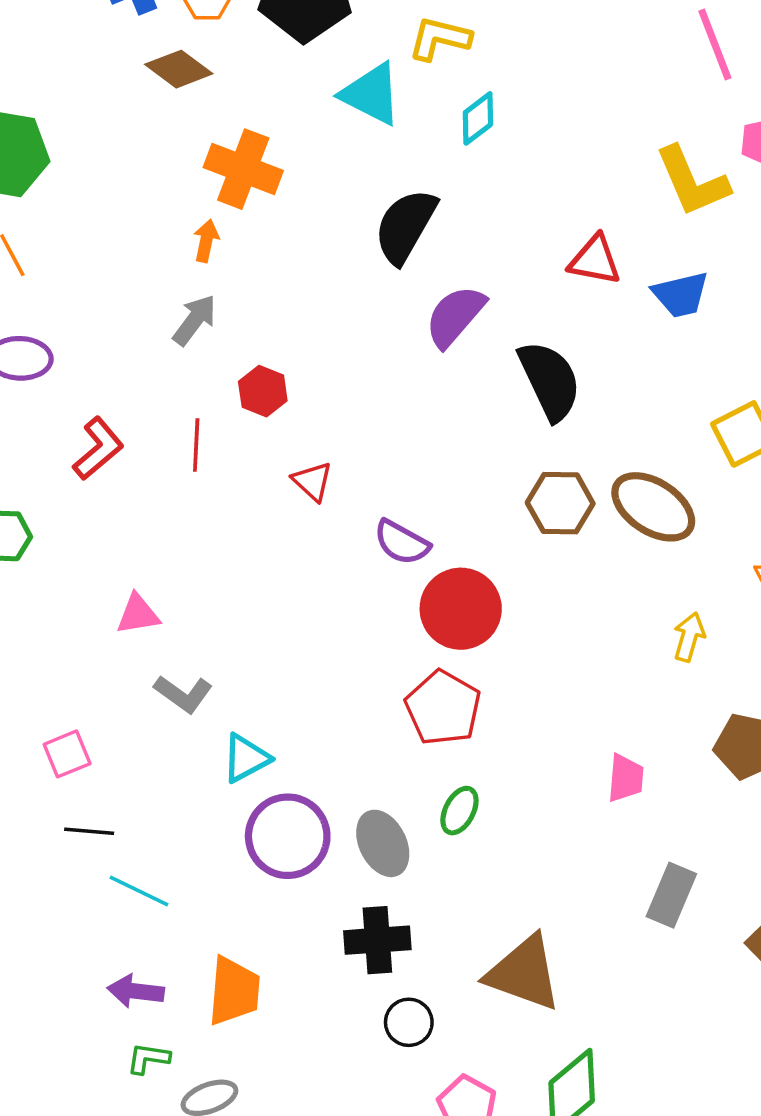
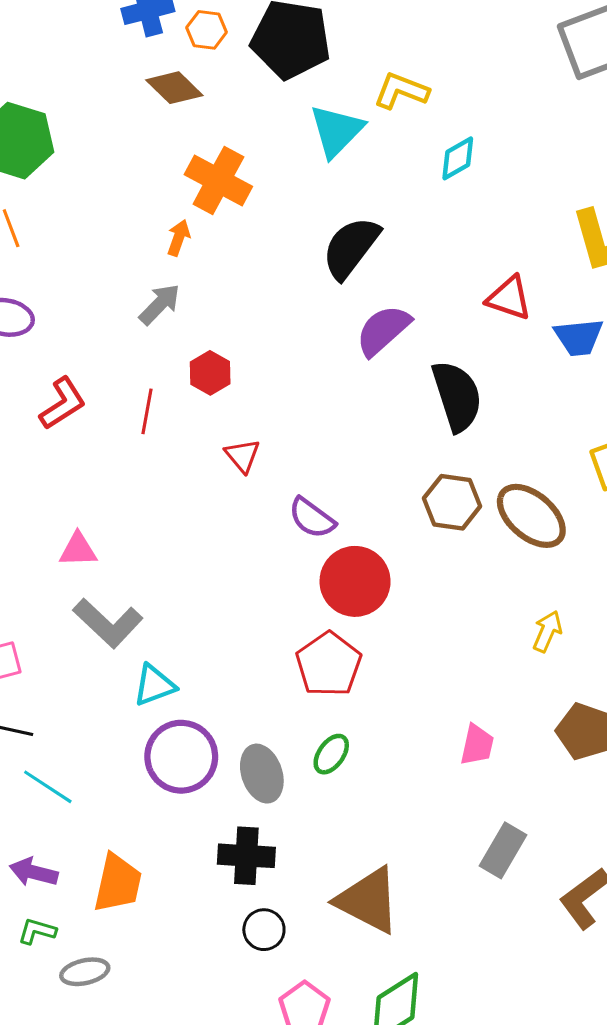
cyan triangle: (371, 94) -> (336, 131), turned 40
cyan diamond: (478, 118) -> (458, 158), moved
gray L-shape: (183, 694) -> (108, 623), size x1.4

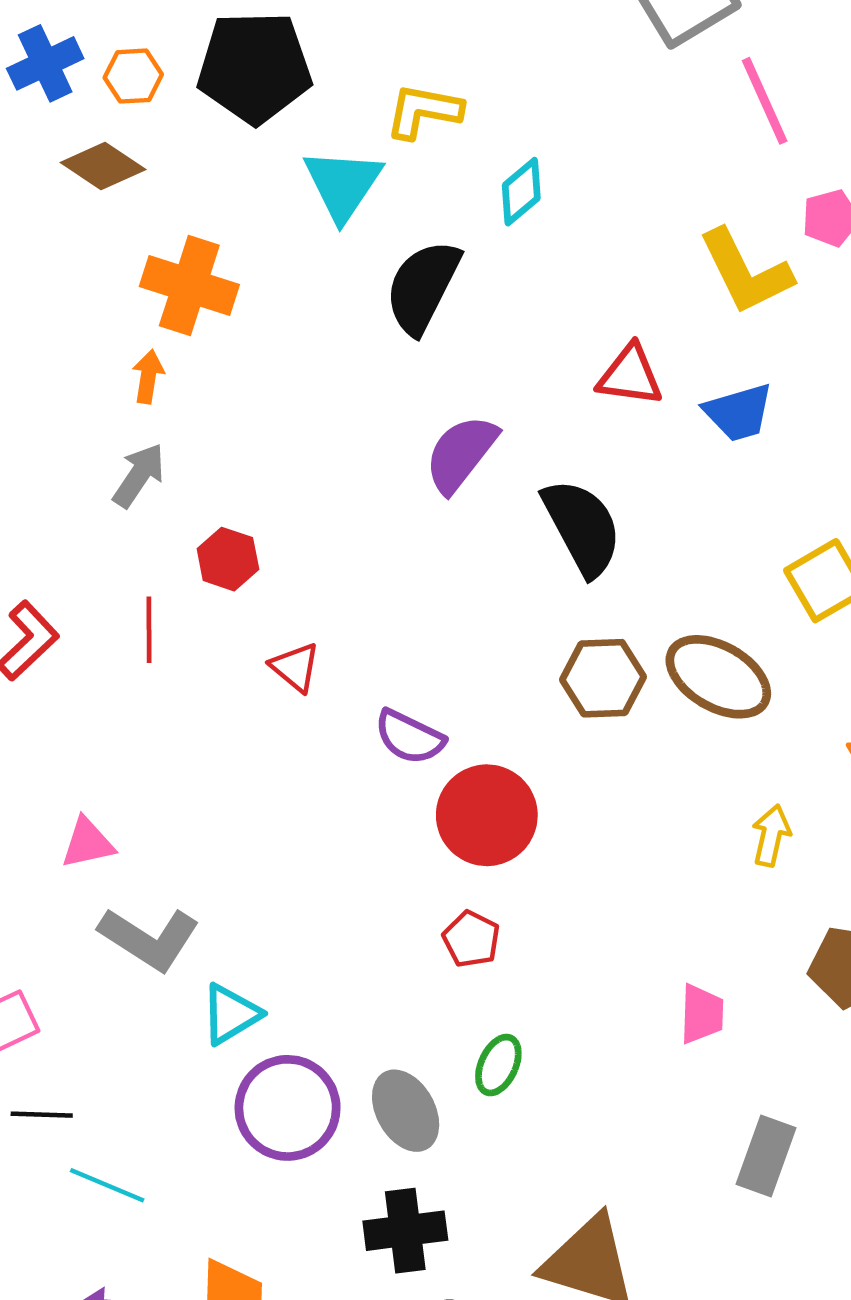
black semicircle: (351, 248) -> (423, 287), moved
red pentagon: (329, 664) -> (471, 939), size x0.6

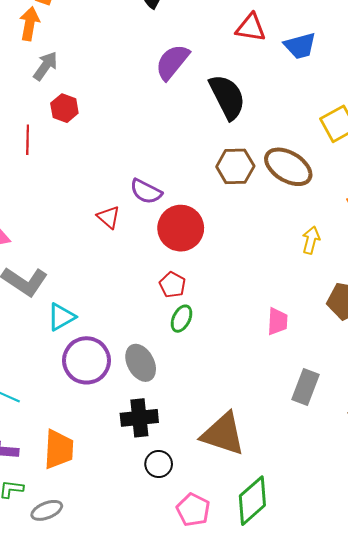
orange arrow: (148, 377) -> (30, 24), size x1.4
gray arrow: (139, 475) -> (45, 66), moved
red triangle: (295, 667) -> (109, 217), moved
green ellipse: (498, 1065) -> (182, 319), moved

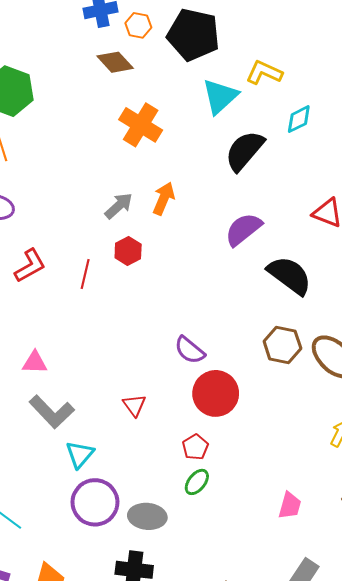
orange arrow: (30, 24) -> (164, 198), moved
black semicircle: (227, 97) -> (290, 275), turned -39
red triangle: (109, 217) -> (134, 405), moved
cyan triangle: (61, 317) -> (80, 454), turned -32
gray ellipse: (141, 363) -> (147, 516), turned -69

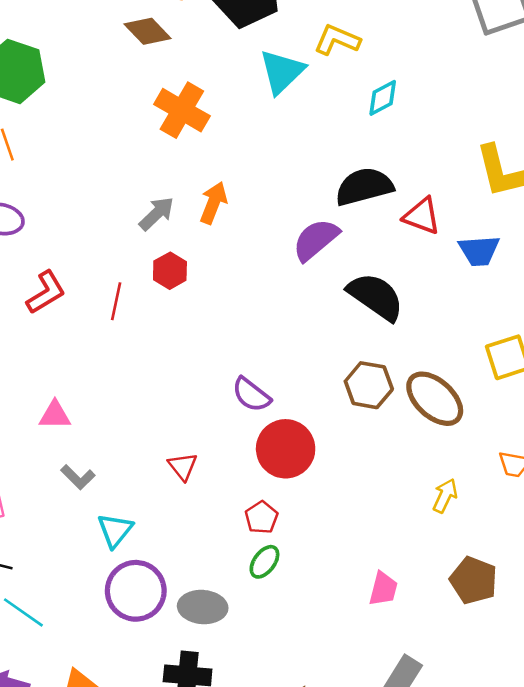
black semicircle: (245, 151) -> (364, 187), moved, turned 36
gray L-shape: (52, 412) -> (78, 477), size x0.6

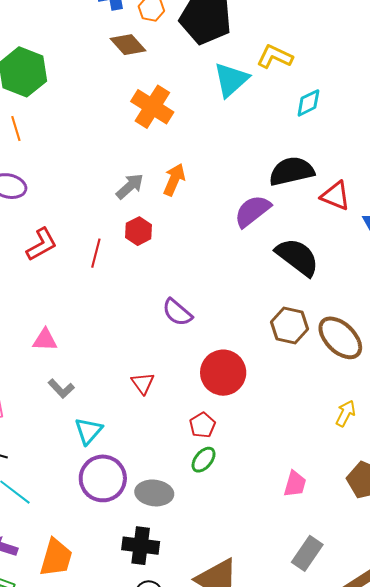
purple semicircle: (251, 395) -> (177, 312), moved

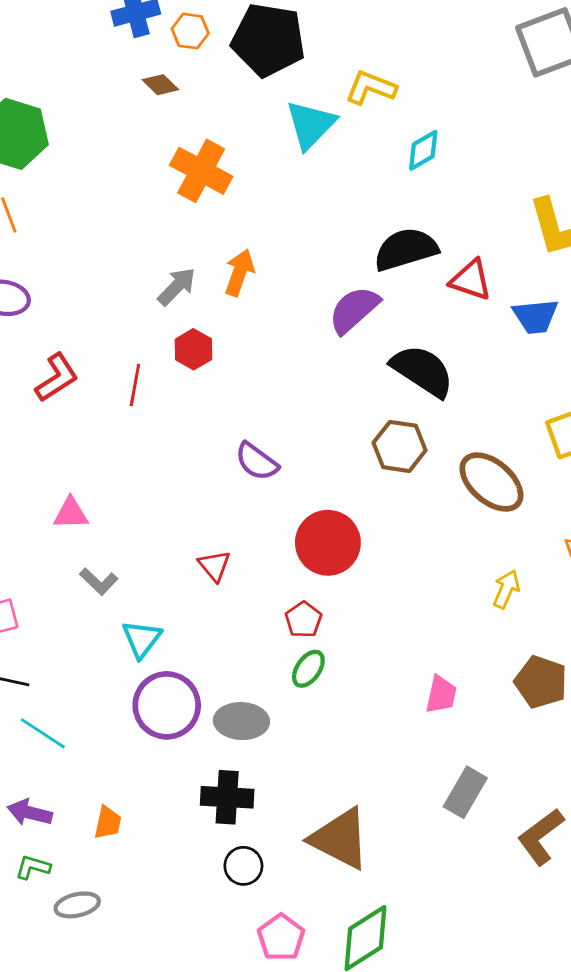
brown diamond: (128, 45) -> (160, 85), size x0.7
brown hexagon: (290, 326) -> (400, 446), moved
orange trapezoid: (56, 558) -> (108, 823), size x0.6

